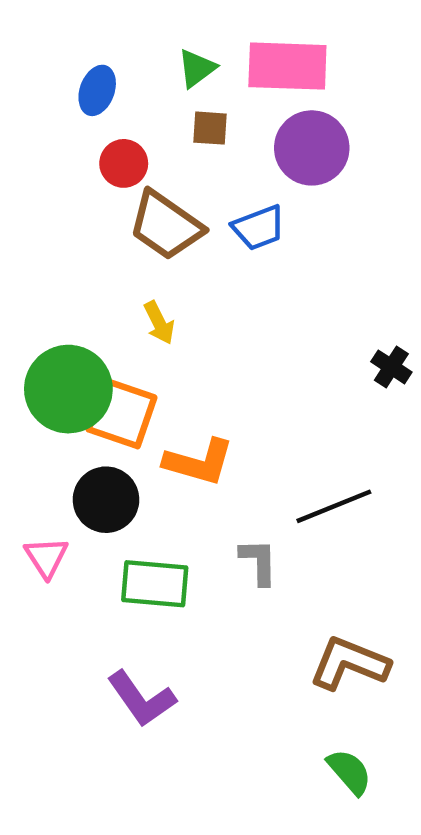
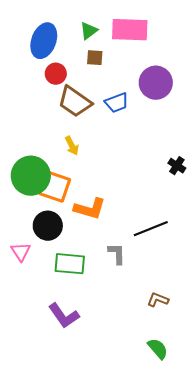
blue ellipse: (97, 90) -> (44, 41), size x1.6
purple circle: (312, 148) -> (156, 83), moved
brown L-shape: (349, 663) -> (158, 300), size x0.6

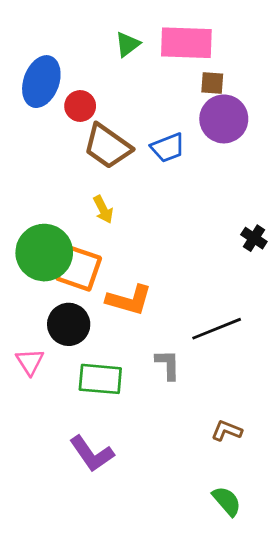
blue ellipse: (44, 41) -> (41, 82), moved
brown square: (95, 58) -> (212, 83), moved

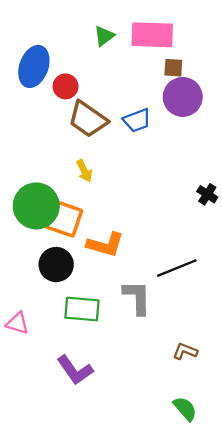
pink triangle: (30, 362) -> (17, 323), moved, turned -40
gray L-shape: (168, 365) -> (137, 297), size x1.4

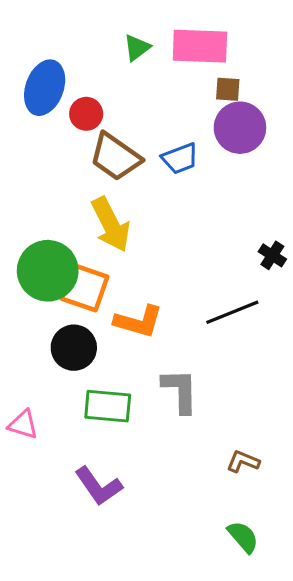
yellow arrow: (84, 171) -> (111, 225), size x1.8
black line: (177, 268) -> (232, 312), moved

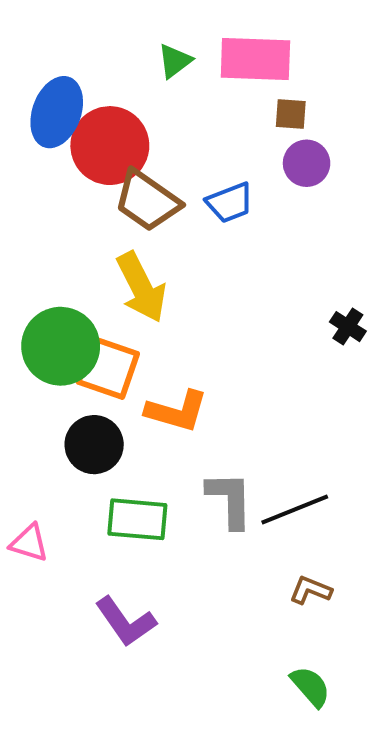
red circle: (86, 114) -> (110, 146), size x1.8
purple circle: (240, 128) -> (307, 163), size x0.7
black line: (232, 312) -> (295, 509), moved

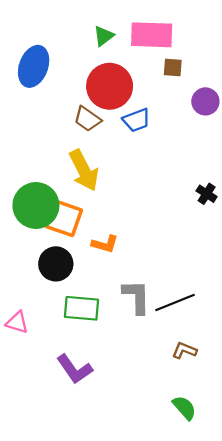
red circle: (110, 146) -> (110, 86), moved
purple circle: (307, 163) -> (205, 101), moved
brown trapezoid: (147, 201) -> (87, 119), size x0.7
orange L-shape: (177, 411) -> (105, 244), size x0.7

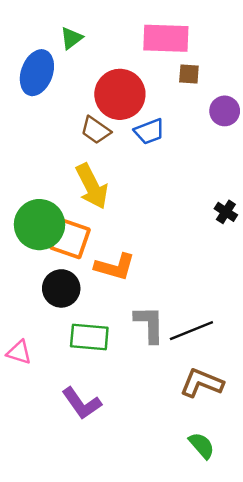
green triangle: (104, 36) -> (71, 38), moved
orange L-shape: (105, 244) -> (115, 267), size x1.4
brown L-shape: (184, 350) -> (202, 383), size x1.6

